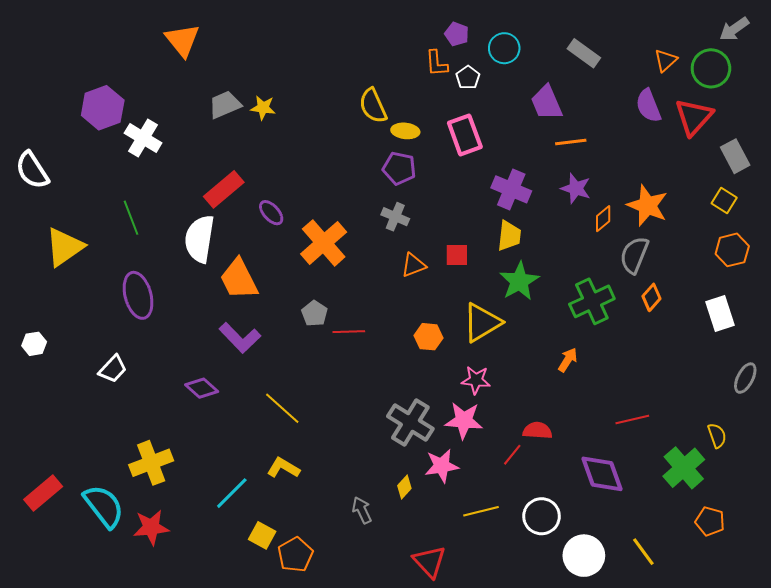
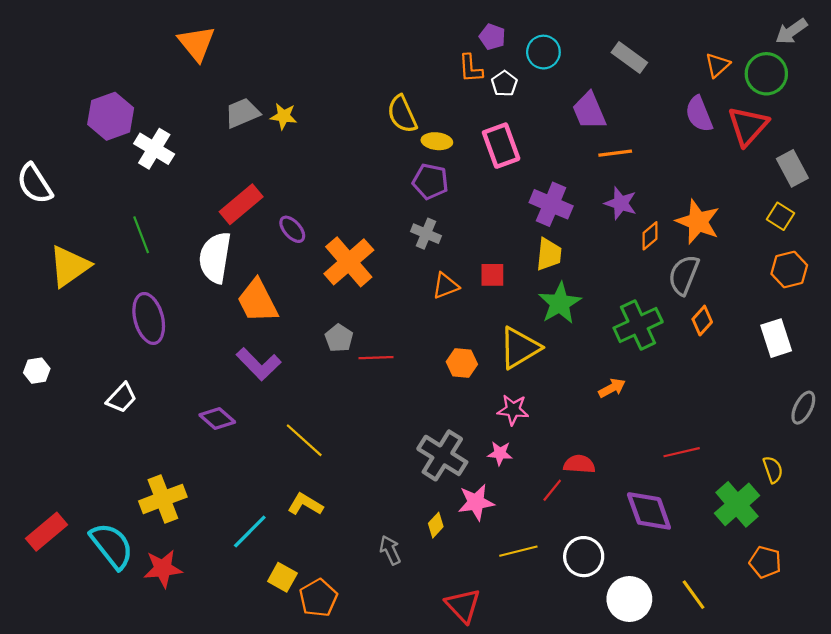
orange arrow: (568, 360) -> (612, 388), turned 30
pink star: (464, 420) -> (500, 453), size x0.6

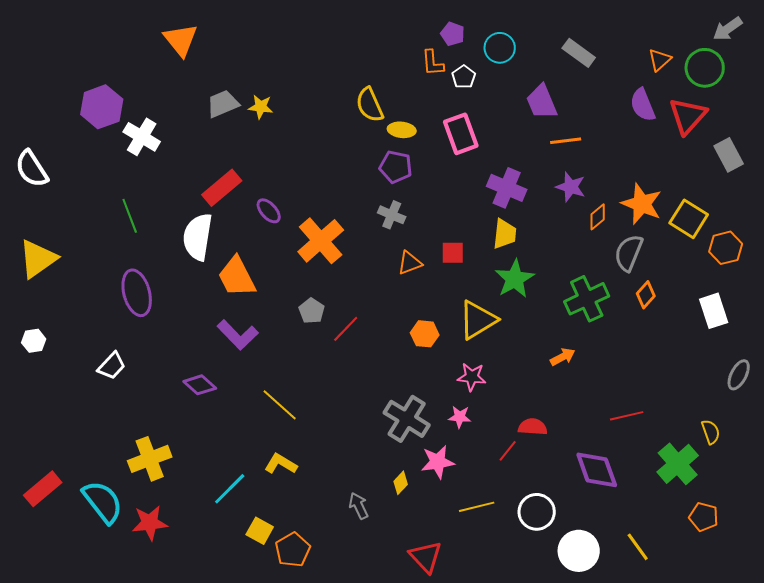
yellow square: (780, 216) -> (689, 219), moved, size x1.5
yellow triangle: (69, 266) -> (38, 259), moved
red line: (376, 358) -> (346, 329), turned -44

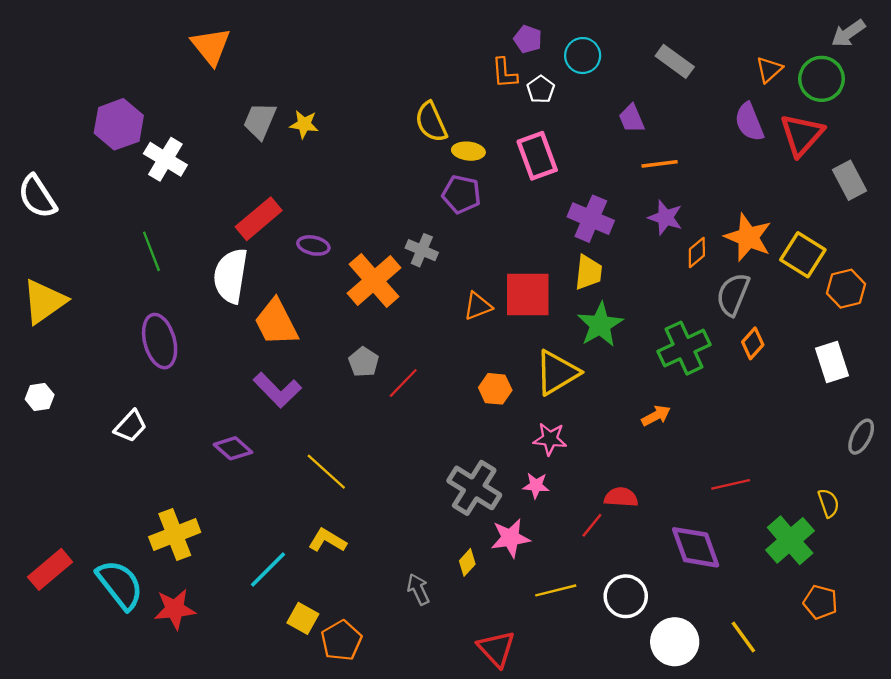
purple trapezoid: (542, 102) -> (632, 118), size x0.7
gray trapezoid: (223, 104) -> (260, 121), turned -44
purple ellipse: (269, 211) -> (313, 245), turned -36
gray cross: (392, 215) -> (422, 250), moved
red square: (453, 253) -> (528, 294), size x1.8

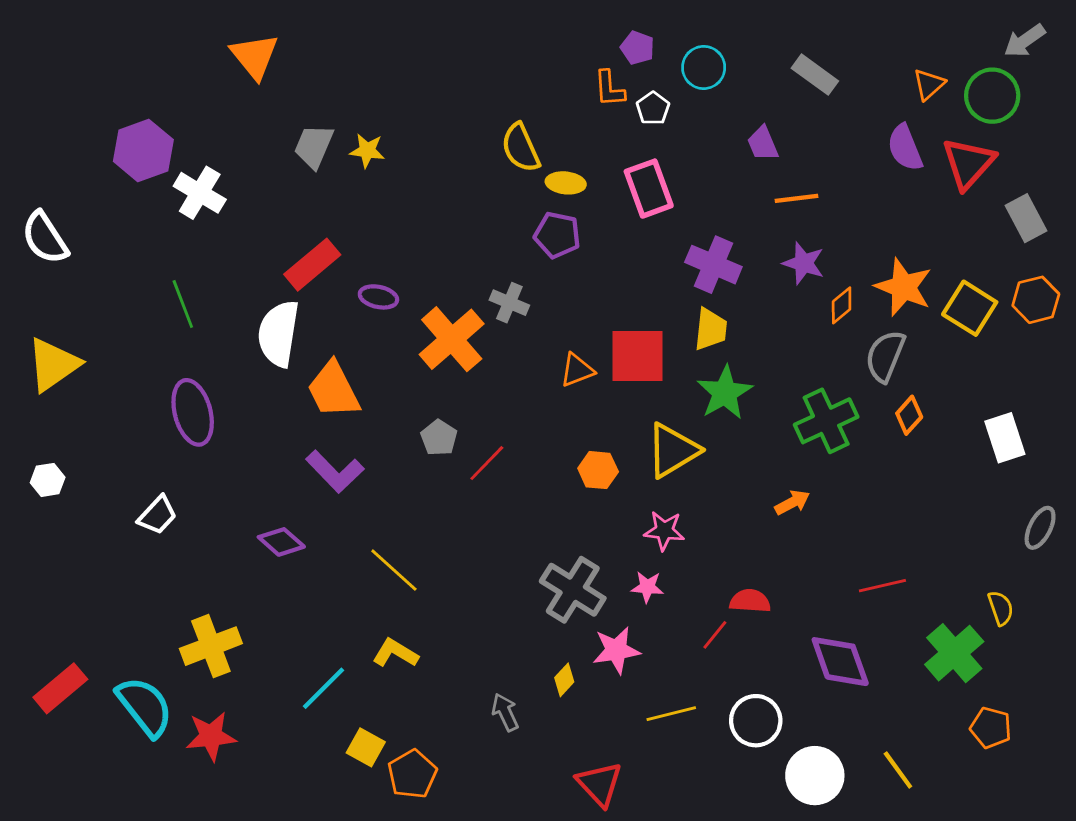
orange hexagon: (846, 289) -> (1036, 300), moved

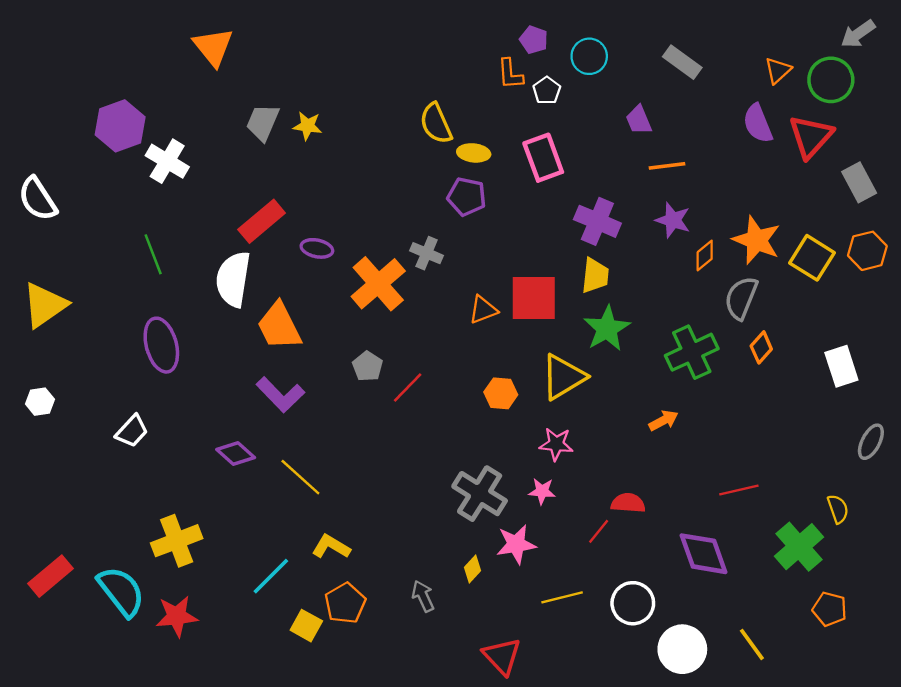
yellow line: (394, 570) -> (300, 477), moved
orange pentagon: (412, 774) -> (345, 603), moved

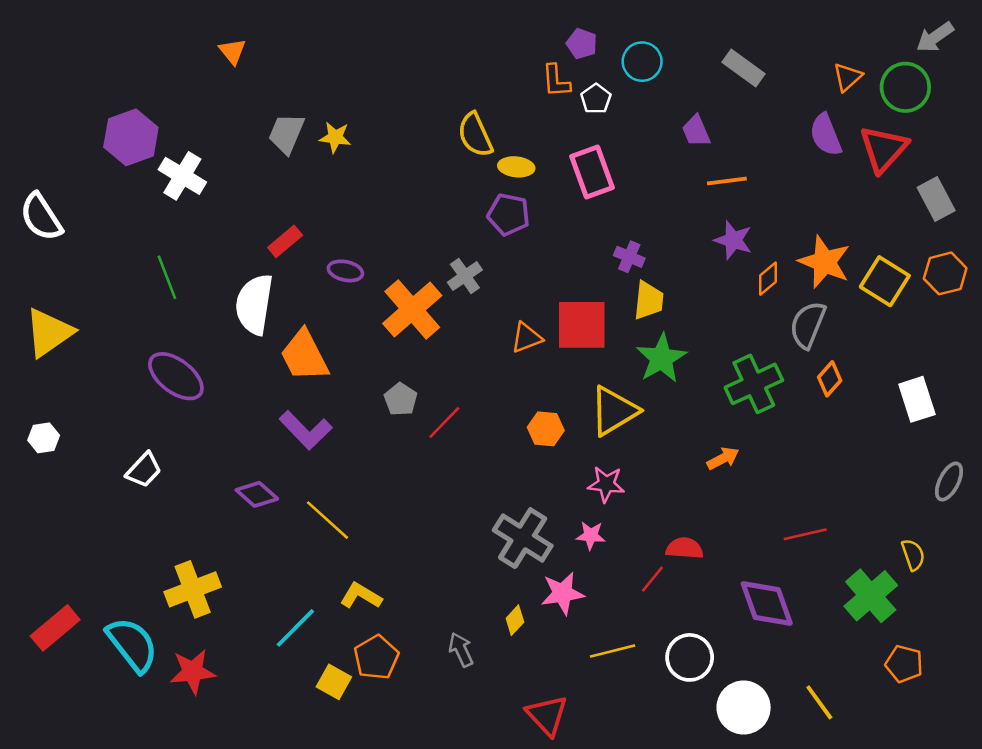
orange triangle: (213, 47) -> (232, 51), size x0.6
red rectangle: (262, 221) -> (285, 241), size x0.7
purple cross: (597, 221) -> (629, 257), moved, size x0.6
gray cross: (427, 253) -> (465, 276), turned 32
purple ellipse: (161, 345) -> (176, 376), turned -38

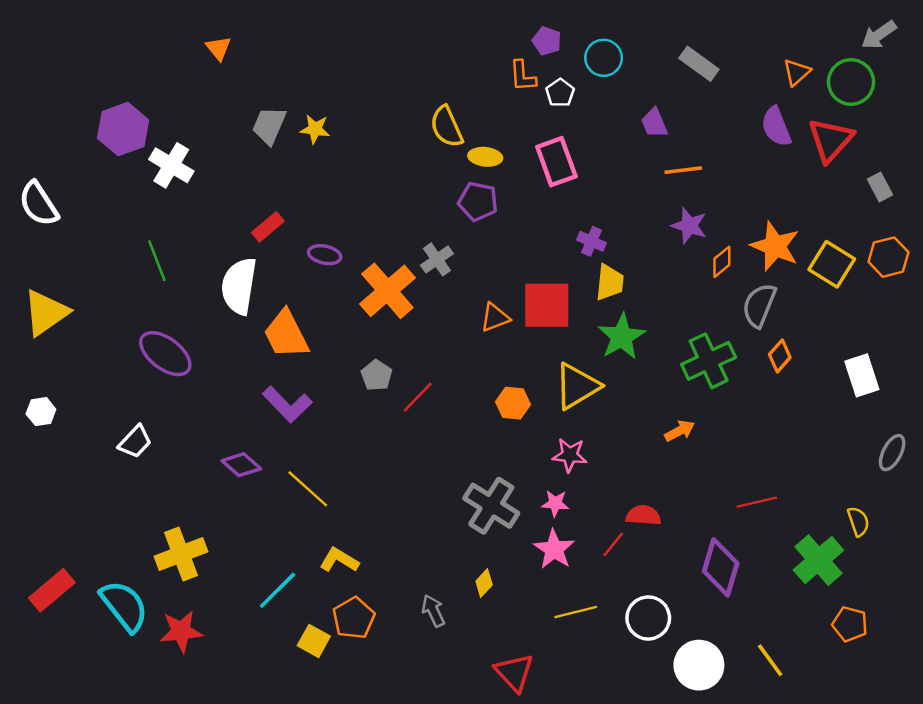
gray rectangle: (936, 199) -> (880, 187), size x0.7
pink star: (562, 593) -> (554, 549), moved, turned -30
purple diamond: (767, 604) -> (721, 567), turned 36

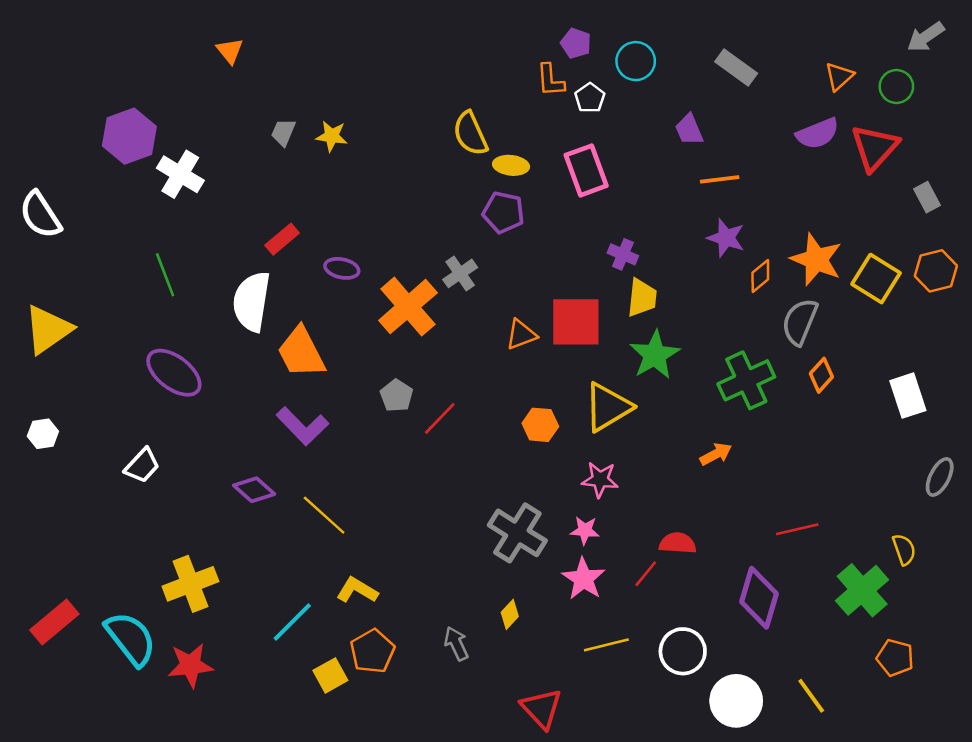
green circle: (851, 82) -> (896, 86), size x0.7
gray trapezoid: (269, 125) -> (283, 132), size x0.7
purple semicircle: (776, 127) -> (818, 134), turned -90
yellow square: (314, 641) -> (330, 675), turned 32

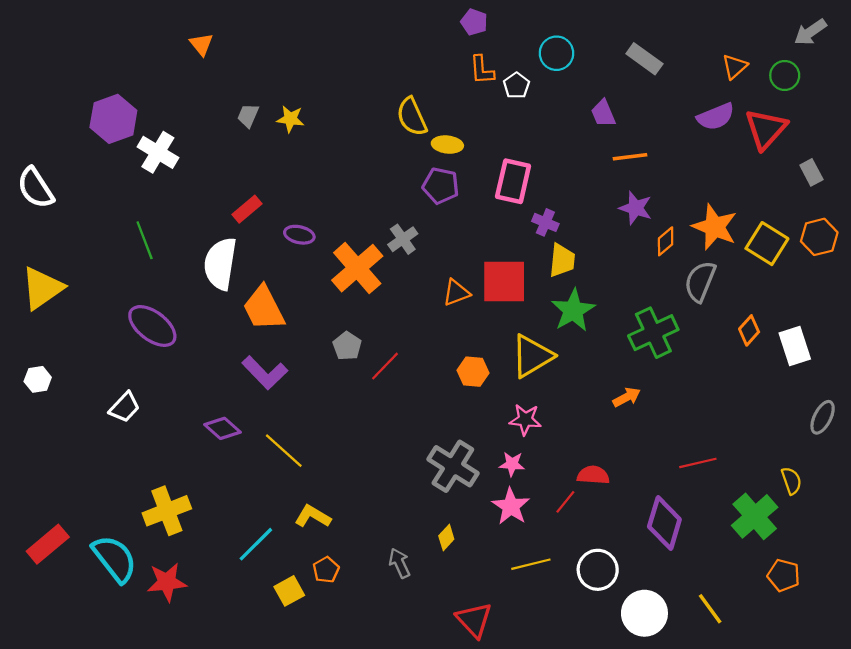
purple pentagon: (576, 43) -> (474, 22), moved
pink rectangle: (586, 170) -> (513, 181), moved, turned 33
orange diamond: (821, 375) -> (749, 330), moved
orange pentagon: (372, 651) -> (326, 570), size x0.7

